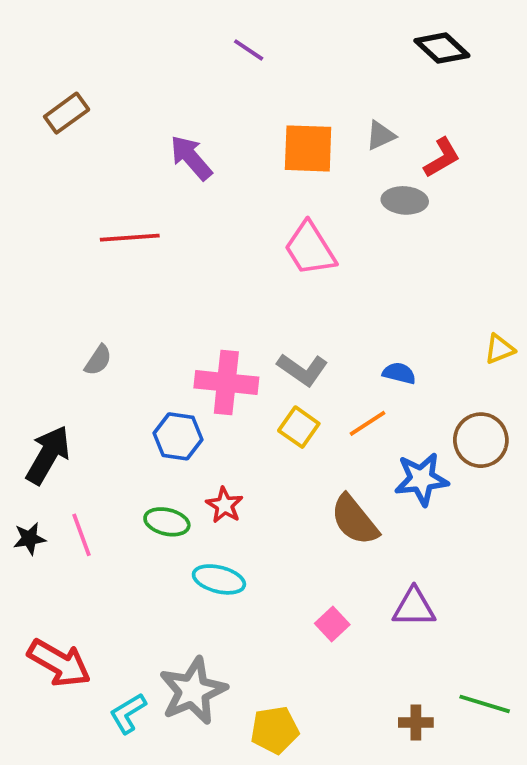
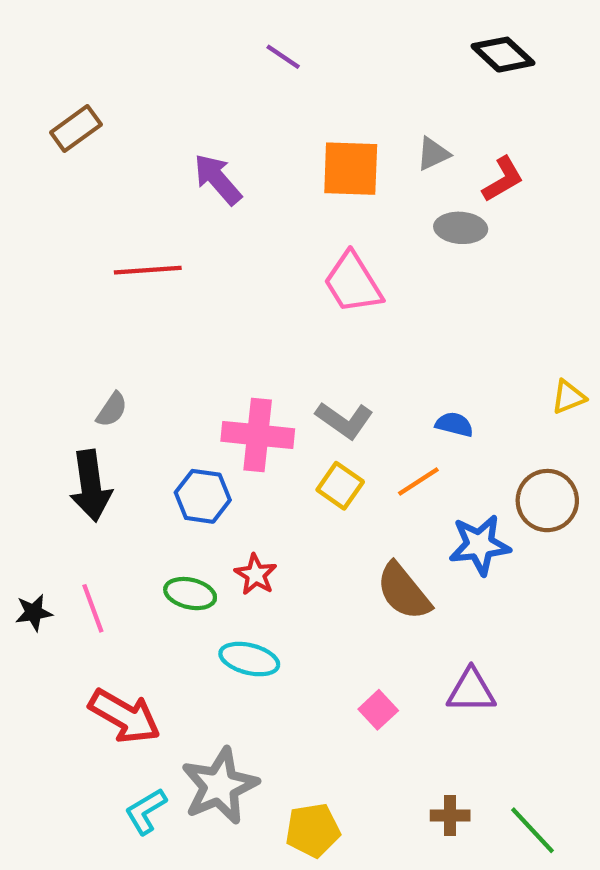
black arrow: (48, 455) -> (91, 486), moved, turned 142
red arrow: (59, 663) -> (125, 716), moved
green line: (485, 704) -> (533, 830), moved, turned 30
brown cross: (416, 722) -> (450, 815), moved

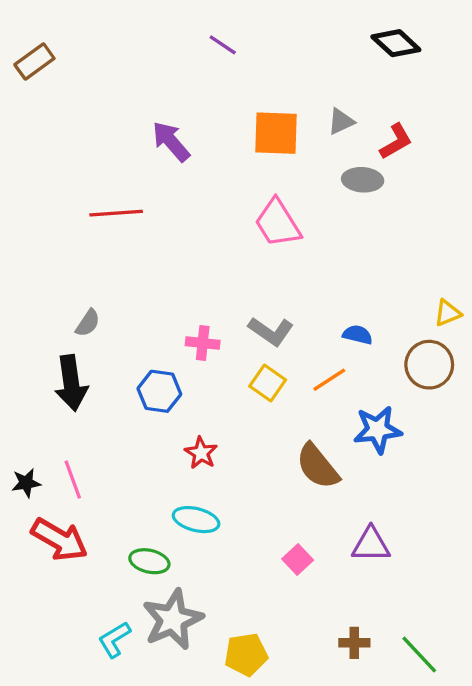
brown rectangle: (76, 129) -> (34, 61), moved
pink cross: (258, 435) -> (203, 343), size x0.6
brown circle: (547, 501) -> (429, 365), moved
green ellipse: (190, 594) -> (149, 561), moved
red arrow: (125, 716) -> (59, 540), moved

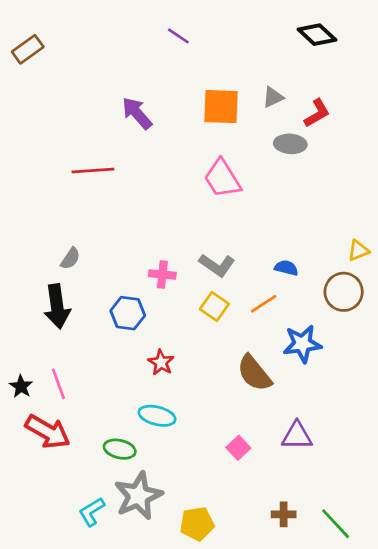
black star: (26, 483) -> (21, 386), turned -30

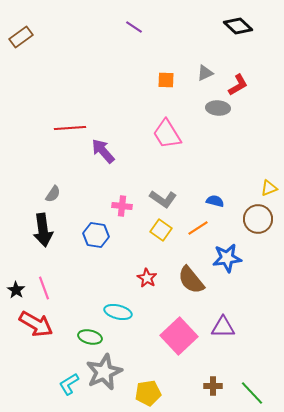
orange square: (221, 107) -> (166, 80), size x0.6
purple arrow: (137, 113) -> (103, 151), moved
red star: (161, 362) -> (147, 278), moved
pink square: (238, 448) -> (179, 336), size x2.0

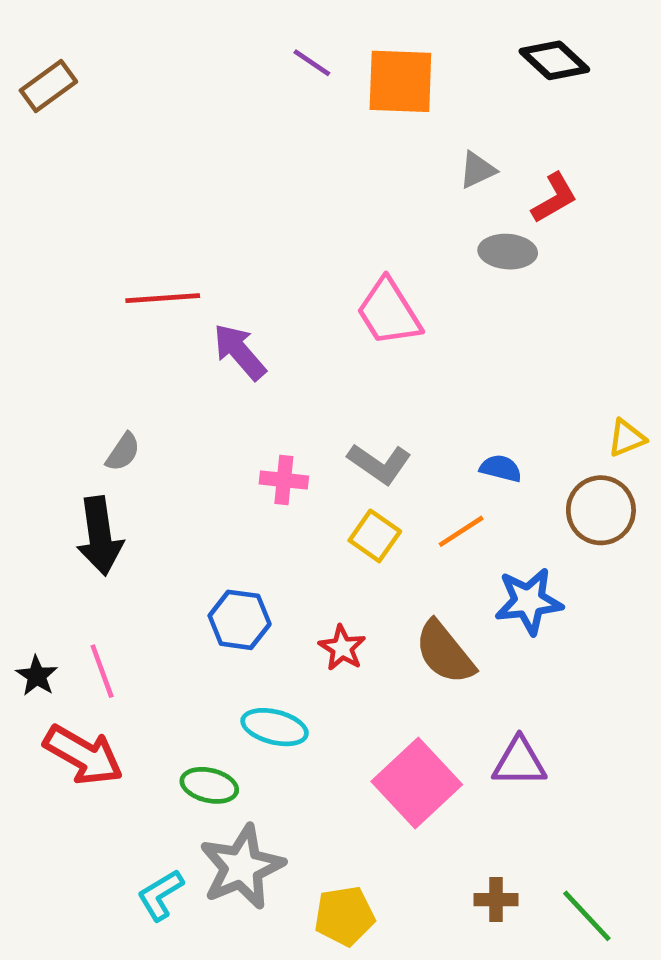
orange square: (166, 80) -> (400, 81), moved, size x1.8
blue hexagon: (96, 235) -> (240, 620), moved

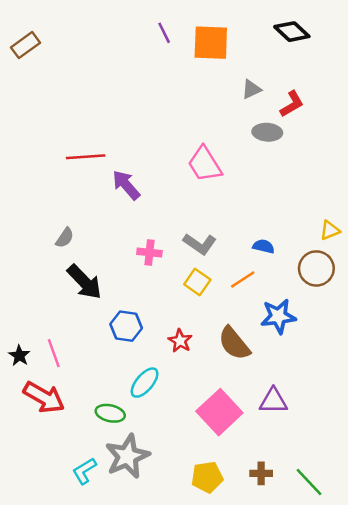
purple line: (312, 63) -> (164, 33), turned 30
black arrow: (100, 536) -> (84, 282), moved, turned -36
cyan ellipse: (275, 727) -> (145, 383), turned -64
yellow pentagon: (344, 916) -> (207, 477), moved

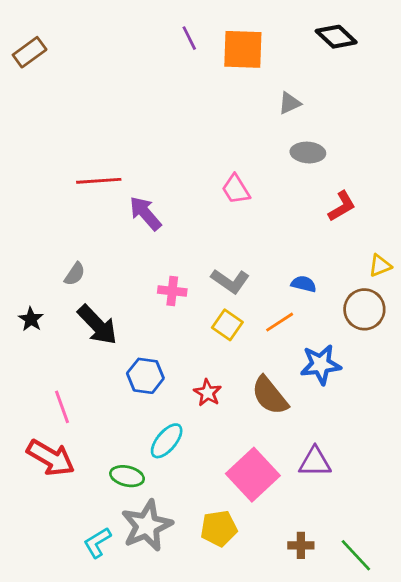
red L-shape: (292, 104) -> (342, 206), moved
pink trapezoid: (205, 164) -> (236, 189), size x0.7
black star: (19, 356) -> (31, 319), moved
yellow pentagon: (207, 477) -> (219, 528), moved

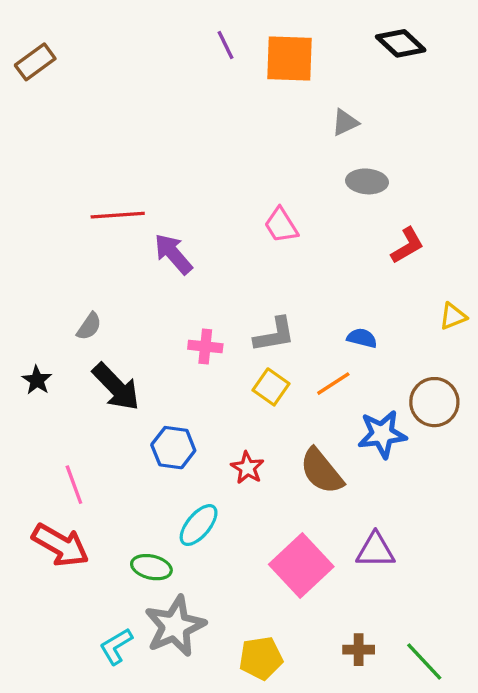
gray L-shape: (230, 281) -> (274, 335), turned -45
brown circle: (364, 309) -> (434, 402), moved
yellow pentagon: (219, 528) -> (261, 658), moved

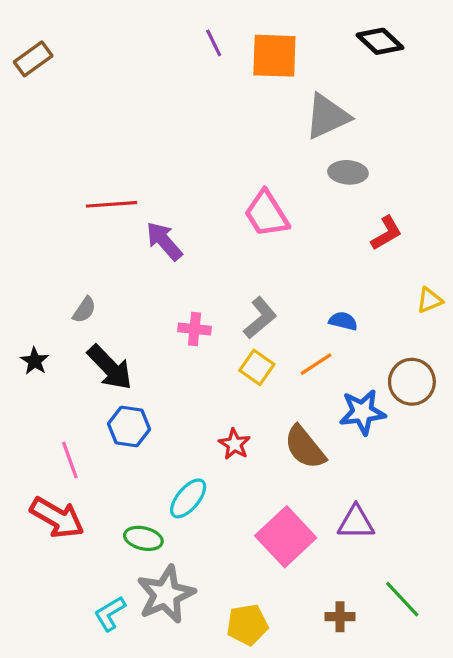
gray triangle: (345, 123) -> (327, 116), size x1.8
pink trapezoid: (281, 225) -> (266, 214), size x1.4
gray L-shape: (274, 335) -> (260, 318), turned -30
blue hexagon: (173, 448) -> (129, 426), moved
green line: (424, 661) -> (402, 599), moved

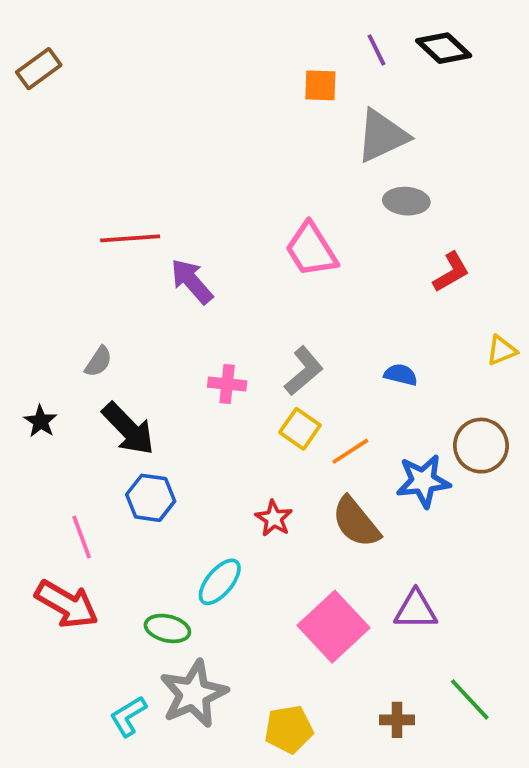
purple line: (214, 43) -> (376, 50), moved
orange square: (274, 56) -> (320, 85), moved, size x0.6
orange line: (316, 364) -> (350, 451), moved

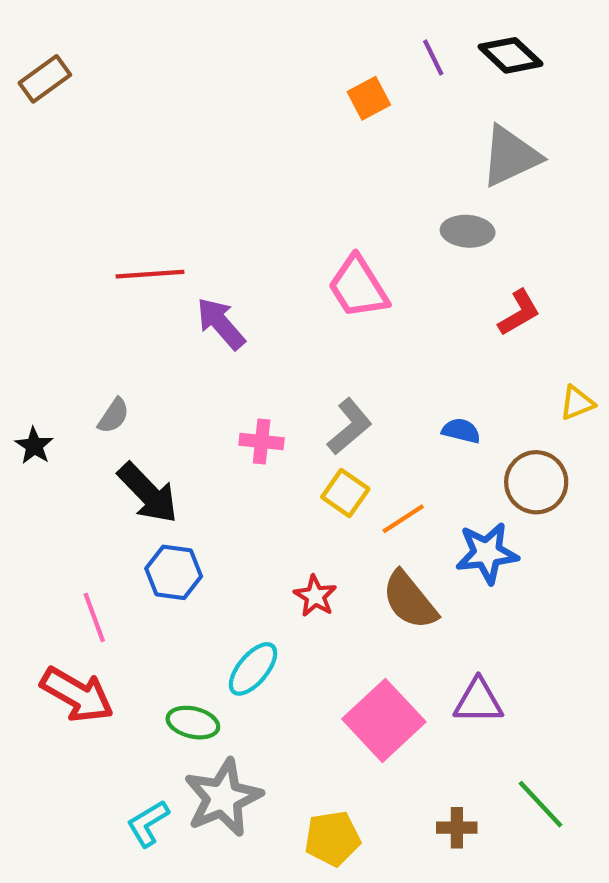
orange square: (320, 85) -> (369, 98), turned -30
gray triangle: (382, 136) -> (510, 156), moved
black star: (41, 421) -> (34, 446), moved
brown circle: (481, 446) -> (536, 482), moved

